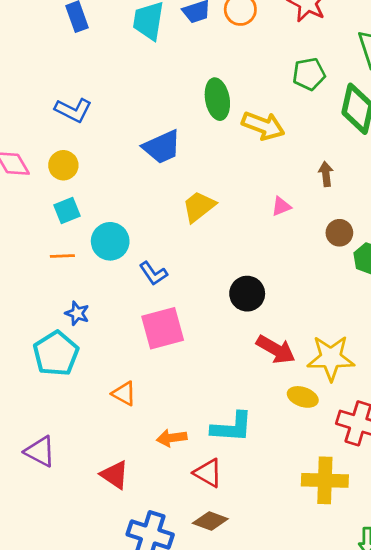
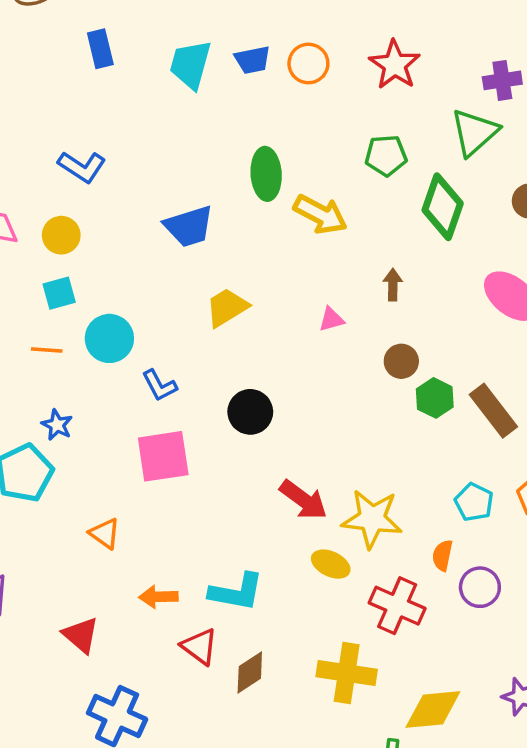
black circle: (247, 294) -> (250, 412), moved
brown diamond: (210, 521) -> (250, 672), moved, turned -60

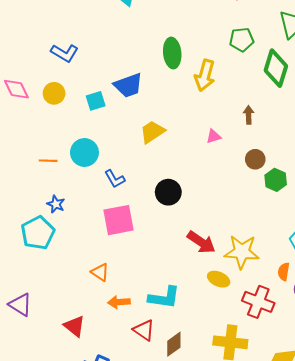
yellow arrow: (320, 214) -> (205, 75), turned 80
cyan square: (59, 293) -> (96, 101), moved
orange triangle: (105, 533) -> (100, 272), moved

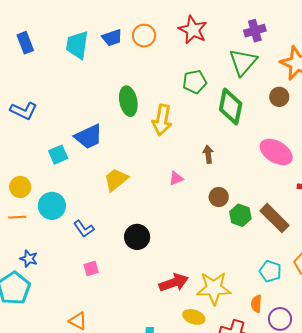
yellow circle: (54, 93) -> (20, 187), moved
pink square: (119, 220) -> (91, 269), size x0.5
red arrow: (201, 242) -> (174, 283), turned -48

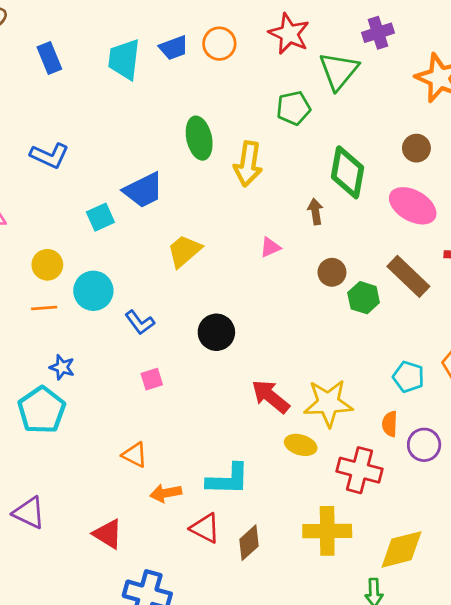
green triangle: (243, 62) -> (339, 71), moved
brown circle: (279, 97) -> (416, 148), moved
green diamond: (231, 107) -> (348, 172), moved
brown rectangle: (274, 218) -> (408, 276), moved
red arrow: (174, 283) -> (270, 396), turned -120

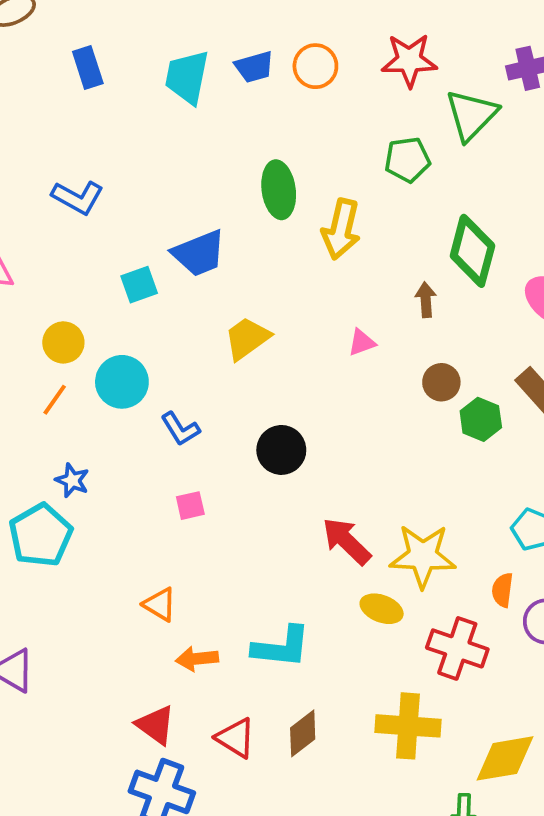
red star: (289, 34) -> (409, 60), turned -30
orange line: (44, 308) -> (55, 400), turned -55
red triangle: (205, 528) -> (236, 738), moved
red triangle: (108, 534) -> (156, 725), moved

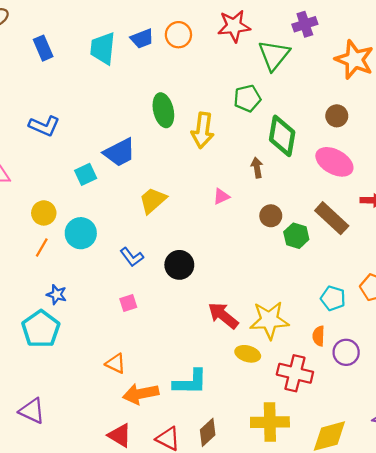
green pentagon: (407, 160) -> (247, 98), moved
blue L-shape: (180, 429) -> (132, 257), moved
orange arrow: (197, 659) -> (141, 394), size x1.4

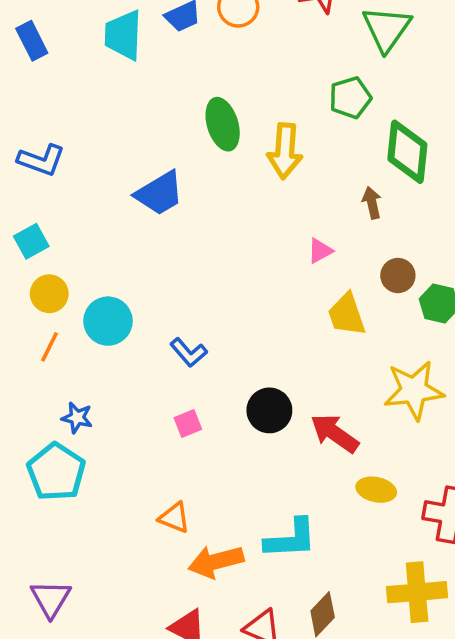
cyan square: (86, 174) -> (31, 241), moved
yellow trapezoid: (153, 200) -> (347, 315), moved, turned -64
black circle: (179, 265) -> (269, 410), moved
yellow star: (269, 320) -> (414, 390), moved
purple triangle: (32, 411) -> (51, 599), turned 40

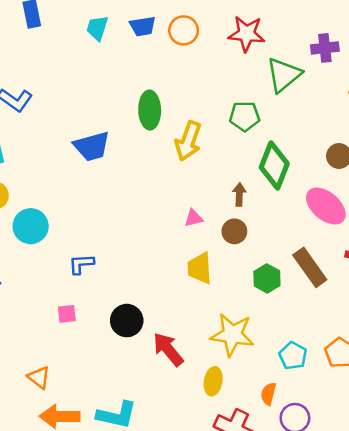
cyan trapezoid: (123, 35) -> (97, 28), size x0.7
brown circle: (398, 276) -> (234, 231), moved
blue L-shape: (189, 352) -> (81, 264), turned 112
yellow ellipse: (376, 490) -> (213, 381), moved, turned 72

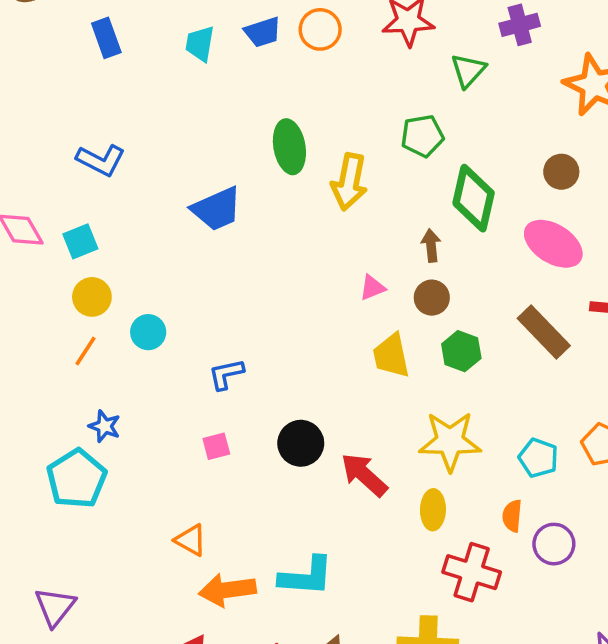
green triangle: (284, 75) -> (468, 71), size x0.7
cyan circle: (31, 226) -> (148, 332), size x0.7
green hexagon: (267, 278) -> (461, 351), moved

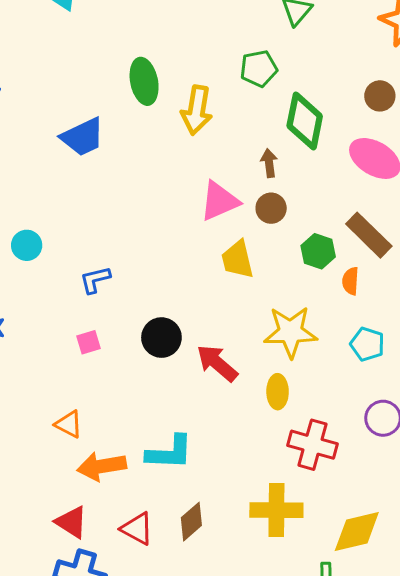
pink triangle: (372, 288) -> (219, 201), size x1.8
green hexagon: (461, 351) -> (318, 251), moved
orange semicircle: (512, 516) -> (351, 281), moved

